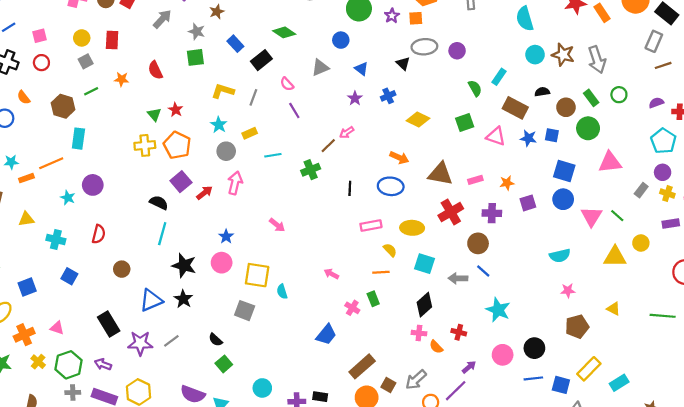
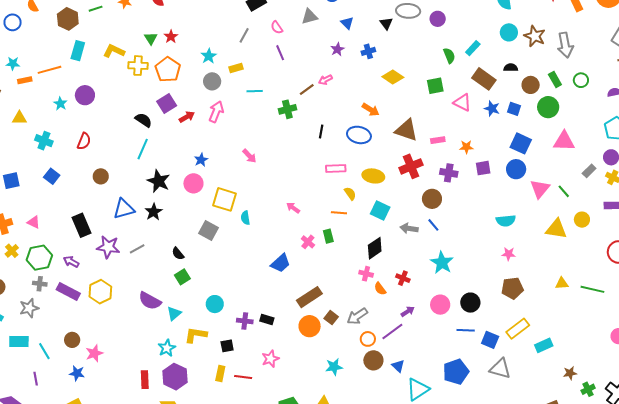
yellow L-shape: (223, 91) -> (114, 51), moved
yellow triangle: (613, 309) -> (562, 283), moved, turned -40

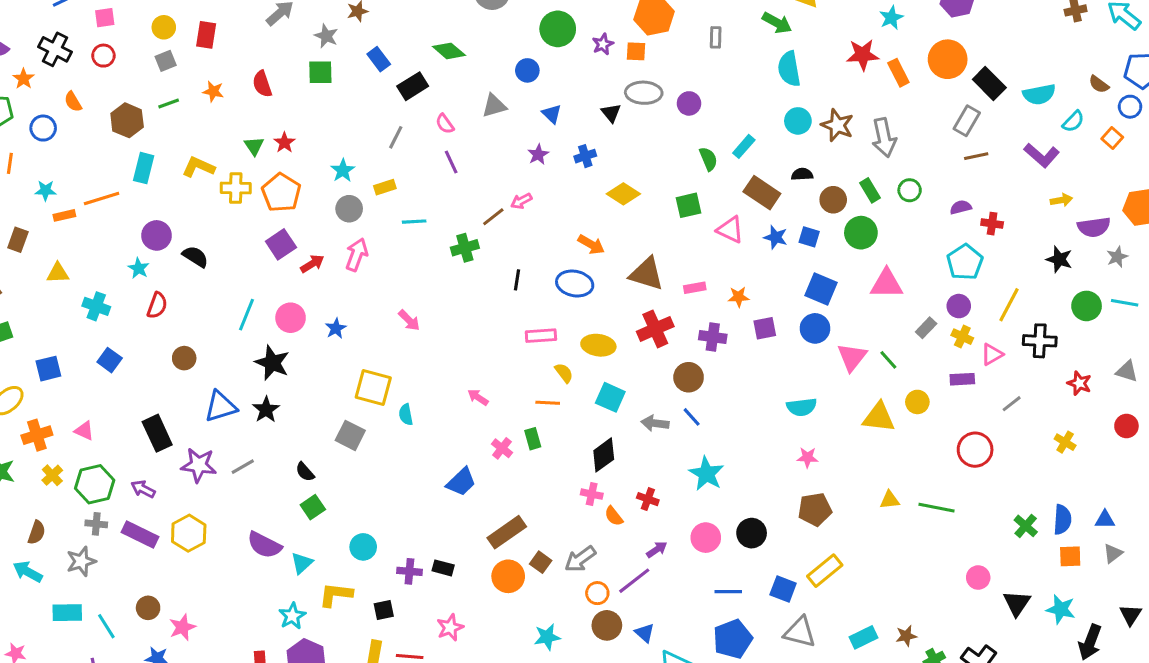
cyan star: (60, 104) -> (139, 268), moved
black semicircle: (143, 120) -> (195, 257), moved
pink circle: (193, 183) -> (291, 318), moved
blue line: (466, 330) -> (728, 592), moved
cyan rectangle: (544, 345) -> (864, 637), moved

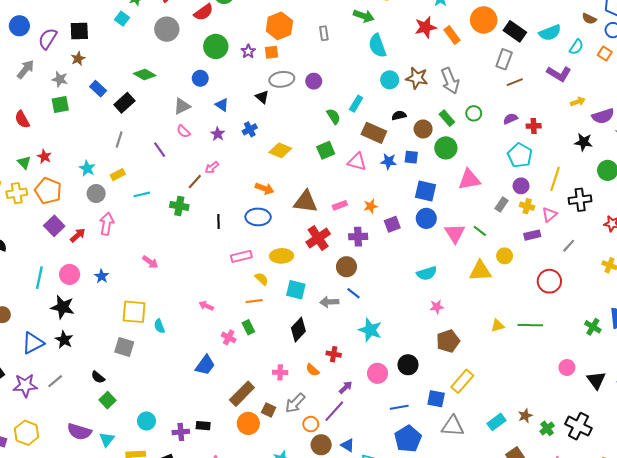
pink semicircle: (445, 124) -> (183, 131), moved
green cross: (465, 248) -> (179, 206), turned 36
pink cross: (592, 494) -> (280, 372), moved

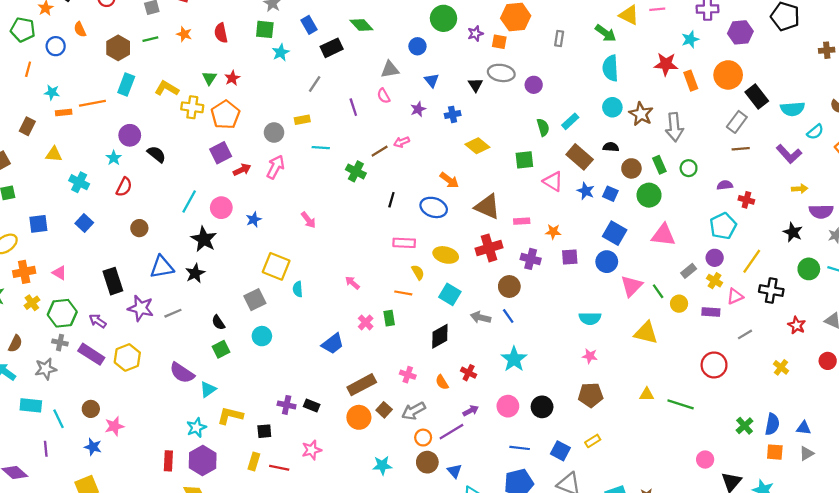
cyan star: (87, 168) -> (281, 52), moved
yellow circle: (505, 256) -> (679, 304), moved
gray square: (124, 347) -> (255, 300), turned 30
yellow rectangle: (462, 381) -> (593, 441), size x0.6
cyan circle: (146, 421) -> (262, 336), moved

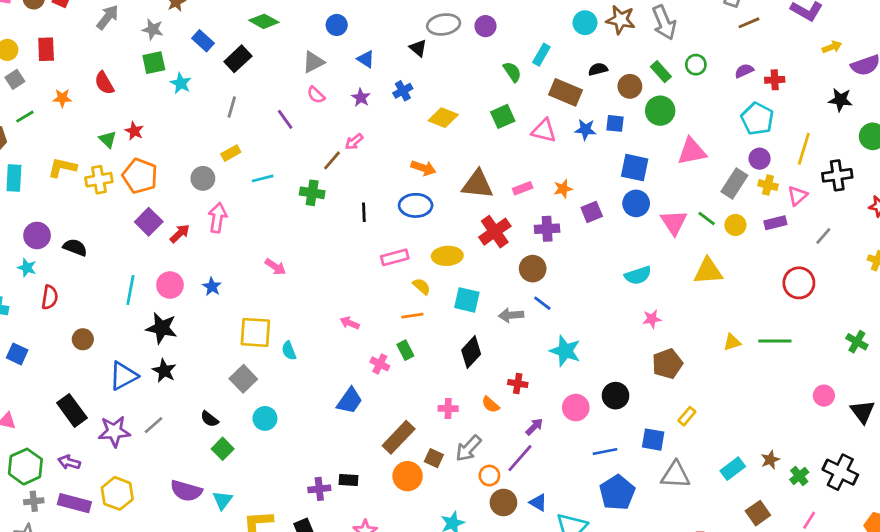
gray rectangle: (689, 271) -> (734, 184), size x1.5

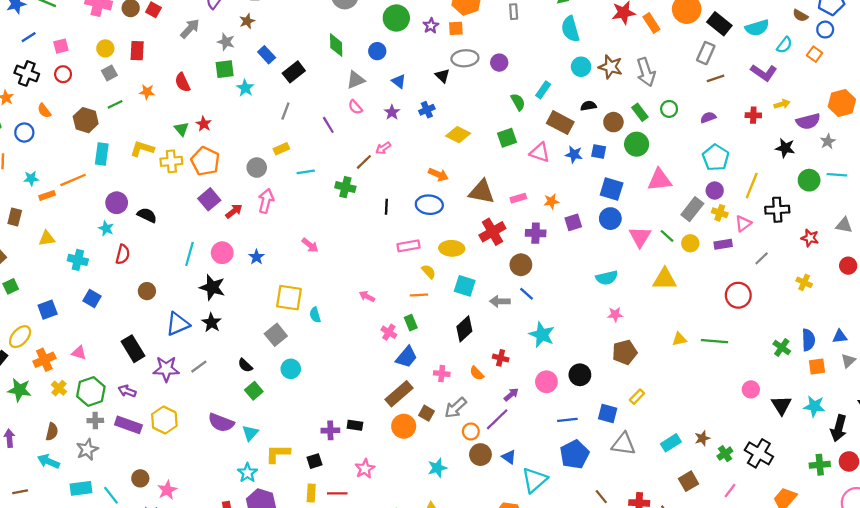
green diamond: (264, 21) -> (336, 45), moved, turned 55
red cross: (775, 80) -> (753, 115), moved
blue trapezoid: (350, 401) -> (407, 357), moved

